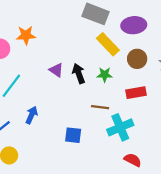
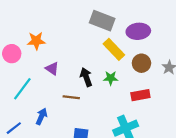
purple triangle: (56, 70) -> (52, 69), moved
brown line: (100, 107) -> (71, 97), moved

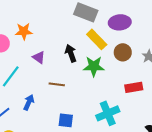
black arrow: (86, 77) -> (71, 53), moved
green star: (111, 78) -> (94, 66), size x1.5
red rectangle: (140, 95) -> (134, 87), moved

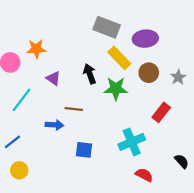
red rectangle: (134, 87) -> (161, 112), turned -42
blue arrow: (29, 102) -> (54, 125), moved, turned 70

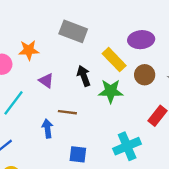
gray rectangle: (107, 27) -> (73, 31), moved
blue arrow: (54, 125) -> (47, 129), turned -102

